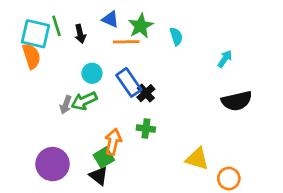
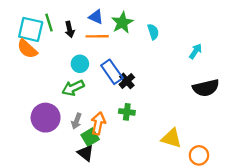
orange line: (126, 42) -> (97, 36), moved
orange semicircle: (31, 56) -> (27, 49), turned 150
gray arrow: (66, 105) -> (76, 121), moved
purple circle: (53, 164) -> (46, 118), moved

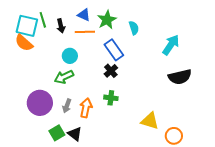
cyan arrow: (196, 51) -> (171, 45), size x1.5
blue rectangle: (112, 72) -> (114, 50), moved
green square: (90, 137) -> (57, 133), moved

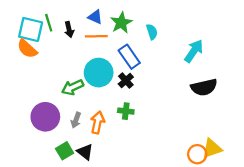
cyan circle: (70, 56) -> (99, 73), moved, size x1.6
yellow triangle: (150, 121) -> (212, 149), moved, turned -36

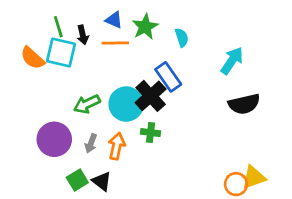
cyan square: (31, 29) -> (61, 53), moved
blue rectangle: (129, 57) -> (168, 77), moved
cyan circle: (99, 73) -> (126, 104), moved
black cross: (126, 80) -> (151, 96), size x1.6

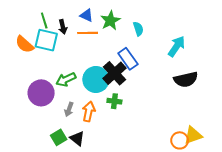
purple circle: (54, 139) -> (41, 93), moved

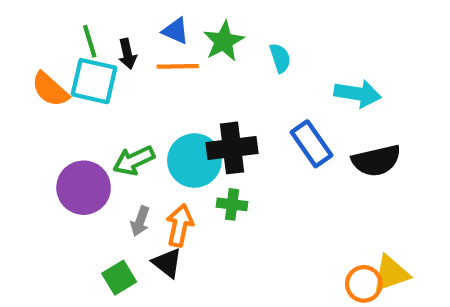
cyan arrow: (177, 46) -> (357, 94), turned 65
blue rectangle: (128, 59) -> (311, 144), moved
black cross: (114, 73) -> (232, 148), turned 35
black triangle: (77, 138) -> (167, 263), moved

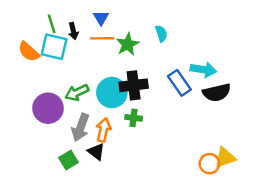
blue triangle: (176, 31) -> (101, 18), turned 35
green star: (224, 41) -> (128, 44), moved
cyan arrow: (357, 94) -> (203, 70), moved
gray arrow: (140, 221) -> (81, 127), size x1.6

